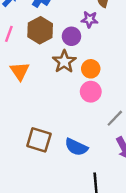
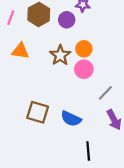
brown star: (64, 62) -> (60, 55), moved
orange triangle: (20, 71) -> (20, 51), turned -48

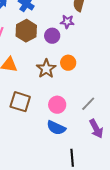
pink circle: (84, 69) -> (57, 105), moved
brown square: (38, 112) -> (20, 102), moved

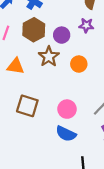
purple star: (67, 22) -> (86, 25), moved
brown star: (46, 69) -> (49, 57), moved

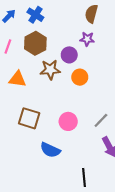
purple circle: (62, 35) -> (69, 55), moved
brown star: (49, 57) -> (50, 70), turned 30
blue semicircle: (66, 134) -> (50, 150), moved

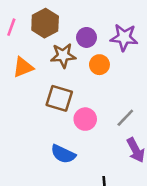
purple star: (87, 39) -> (124, 37), moved, size x1.5
orange triangle: (17, 79) -> (23, 67), turned -30
brown square: (29, 118) -> (59, 98), moved

